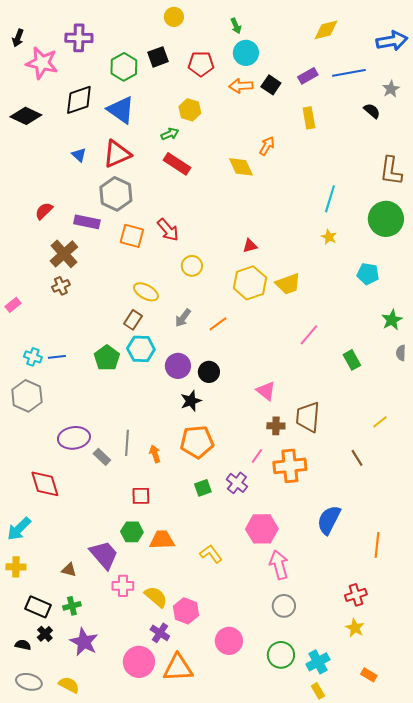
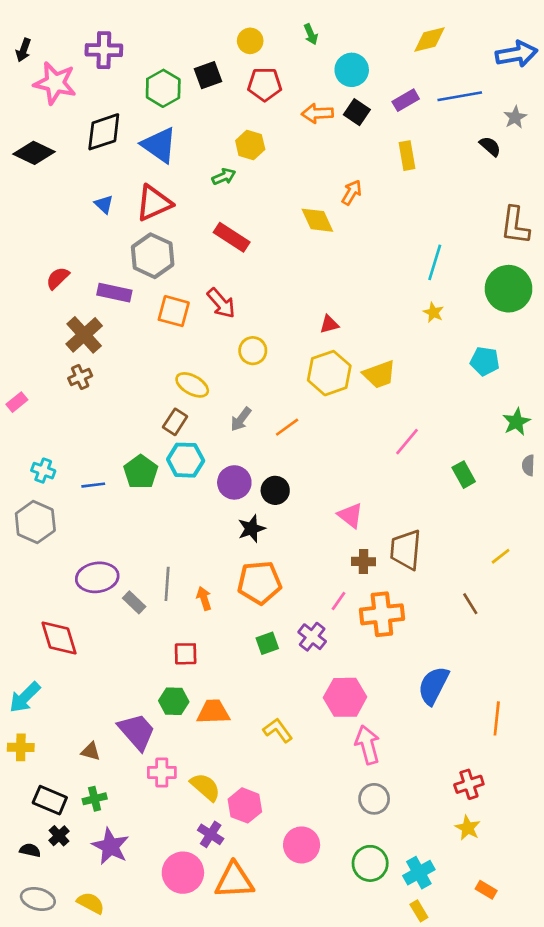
yellow circle: (174, 17) -> (250, 41), moved
cyan circle: (246, 53) -> (352, 70), moved
red rectangle: (177, 164) -> (232, 237), moved
blue line: (57, 357) -> (93, 485), moved

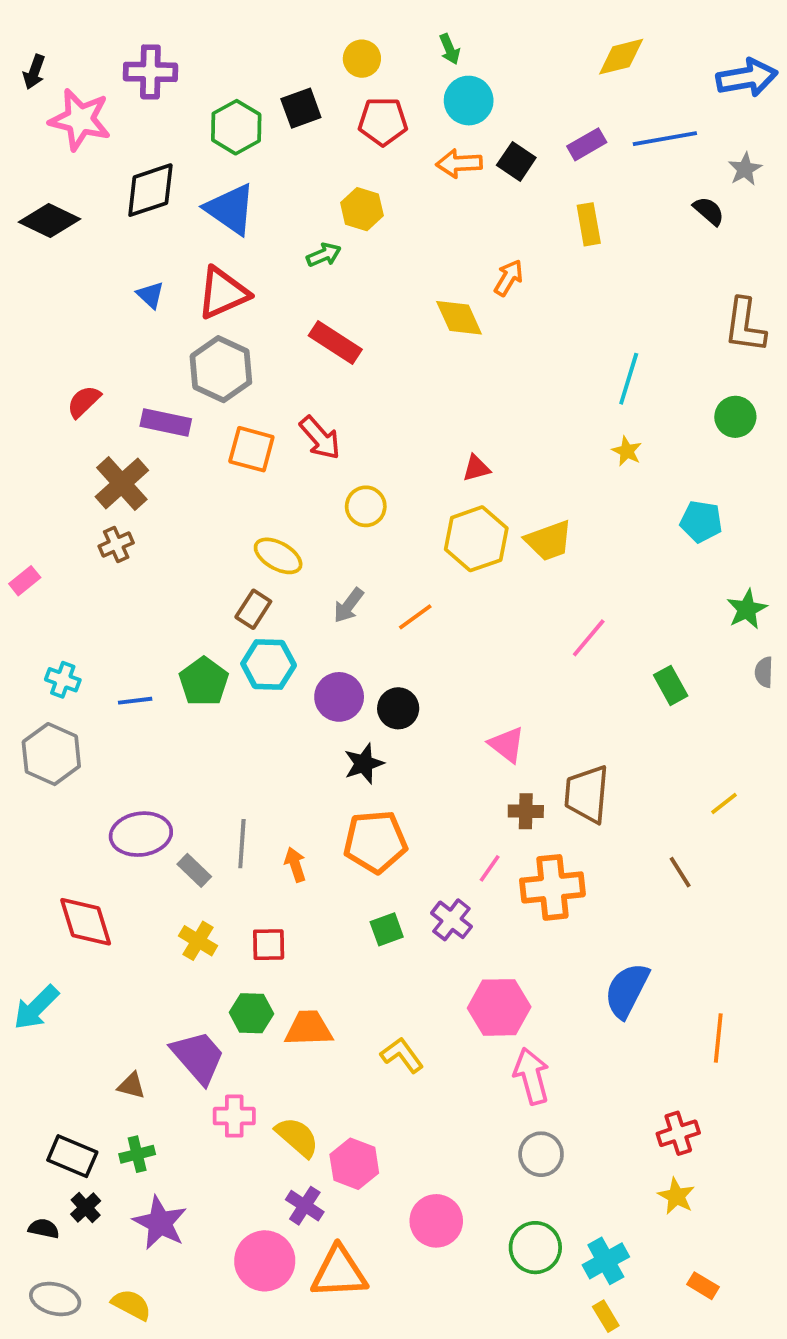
cyan circle: (352, 70) -> (469, 101), moved
green circle: (509, 289) -> (735, 417), size x0.6
yellow cross: (21, 747) -> (198, 941), moved, turned 30

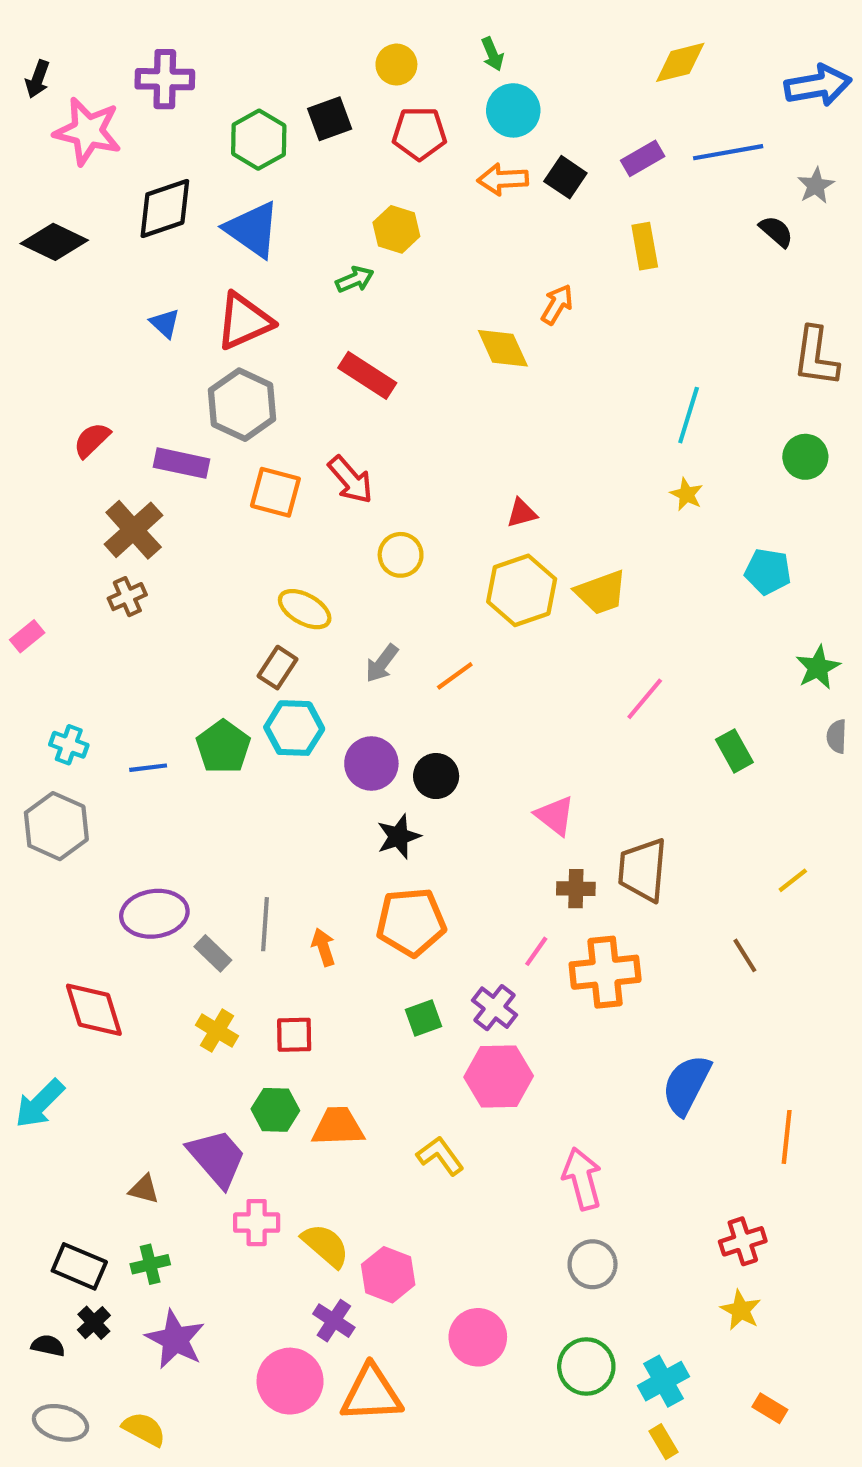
pink hexagon: (499, 1007) -> (499, 1076), moved

